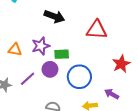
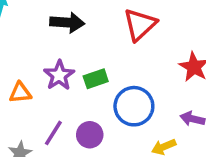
red triangle: (97, 30) -> (140, 25), turned -30
purple circle: (50, 69) -> (90, 135), moved

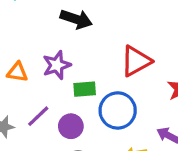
red triangle: (140, 25) -> (136, 61), moved
green rectangle: (96, 79) -> (85, 89), moved

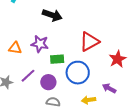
purple star: (57, 65) -> (40, 44), turned 30

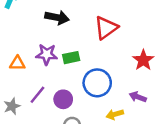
red triangle: (89, 42) -> (106, 28), moved
green rectangle: (57, 59) -> (71, 58), moved

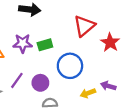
red triangle: (106, 28) -> (84, 26), moved
purple arrow: (138, 97) -> (108, 86), moved

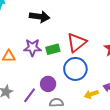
red triangle: (84, 26) -> (77, 43), moved
purple line: (17, 80) -> (30, 95), moved

